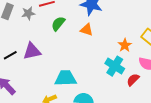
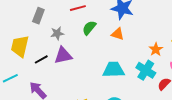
gray star: (28, 13) -> (57, 33), moved
cyan trapezoid: (66, 78) -> (114, 70), moved

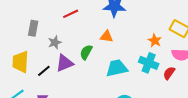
green semicircle: (89, 28) -> (86, 52), moved
orange triangle: (118, 34) -> (107, 36), moved

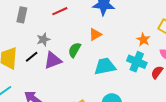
gray rectangle: (33, 28) -> (22, 15), moved
orange triangle: (107, 36) -> (95, 34), turned -40
black line: (44, 71) -> (32, 57), moved

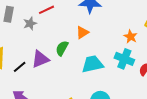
gray star: (43, 39) -> (30, 23), moved
black line: (32, 57) -> (20, 67), moved

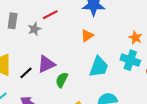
green semicircle: (62, 48) -> (62, 80), moved
cyan trapezoid: (93, 64) -> (99, 67), turned 125

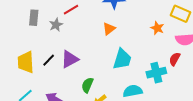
cyan cross: (130, 60) -> (156, 73), moved, turned -30
black line: (26, 73) -> (49, 60), moved
green semicircle: (62, 80) -> (87, 85), moved

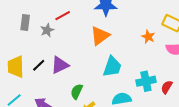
orange triangle: (109, 29) -> (100, 36), size x1.5
red semicircle: (175, 59) -> (167, 87), moved

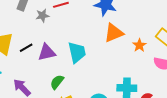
orange triangle: (100, 36) -> (114, 33), moved
cyan trapezoid: (112, 67) -> (77, 52), moved, turned -45

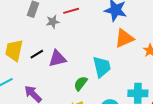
cyan trapezoid: (77, 52) -> (102, 67), moved
green semicircle: (57, 82) -> (81, 83), moved

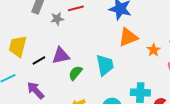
black line: (37, 54) -> (39, 61), moved
green semicircle: (81, 83) -> (75, 73), moved

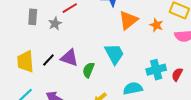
purple triangle: (61, 56) -> (69, 58), turned 48
black line: (39, 61) -> (48, 60), moved

